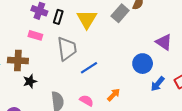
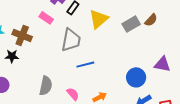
purple triangle: (164, 42) -> (162, 64), turned -42
black star: (30, 81) -> (12, 56), moved

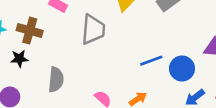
blue line: (85, 65) -> (151, 61), moved
gray semicircle: (46, 86) -> (56, 80), moved

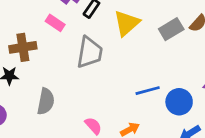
brown cross: (30, 31) -> (23, 47), turned -30

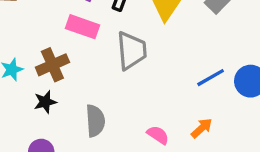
pink rectangle: (55, 23) -> (83, 27), size x1.4

